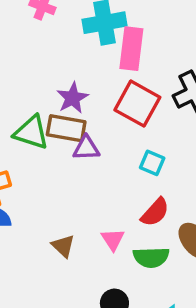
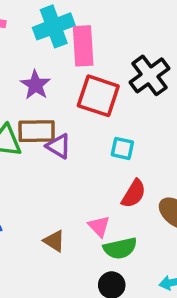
purple star: (72, 98) -> (35, 85), moved
purple triangle: (86, 148) -> (59, 146), turned 44
green semicircle: (151, 257) -> (120, 248), moved

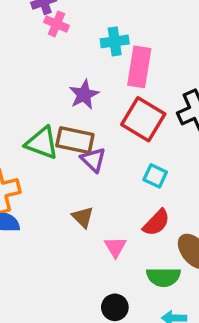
cyan cross: (54, 26) -> (115, 41), size x0.7
brown triangle: (54, 241) -> (83, 217), moved
green semicircle: (120, 248) -> (163, 277), moved

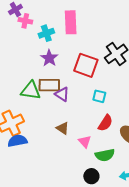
cyan cross: (115, 41) -> (46, 33), moved
pink rectangle: (139, 67) -> (71, 22), moved
green semicircle: (163, 277) -> (105, 155), moved

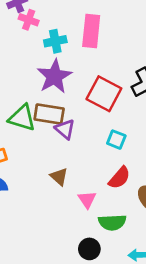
purple star: (49, 58) -> (54, 76), size x1.4

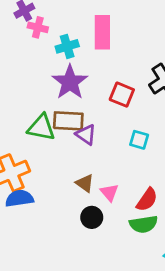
red square: (104, 94) -> (122, 95), size x0.7
red semicircle: (119, 178) -> (147, 200), moved
pink triangle: (87, 200) -> (109, 192), moved
black circle: (89, 249) -> (92, 217), moved

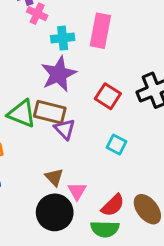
black circle: (92, 217) -> (55, 212), size x1.6

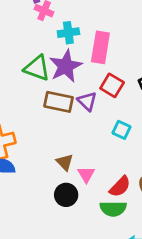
pink rectangle: (100, 31) -> (100, 47), moved
green triangle: (22, 114) -> (37, 68), moved
purple triangle: (65, 129) -> (87, 101), moved
black circle: (55, 212) -> (66, 195), size x0.7

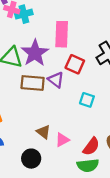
cyan cross: (68, 33) -> (24, 14), moved
pink triangle: (86, 174) -> (62, 140), turned 40
black circle: (66, 195) -> (31, 159), moved

